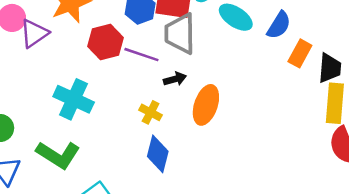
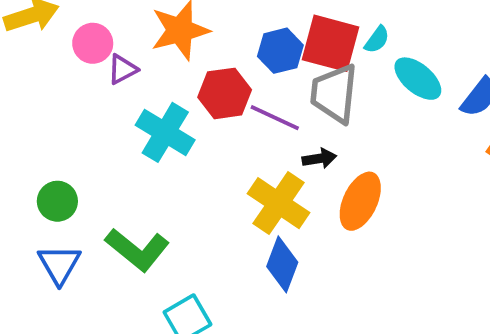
purple triangle: (34, 33) -> (122, 69), size x0.7
cyan cross: (74, 99) -> (165, 132), moved
yellow cross: (151, 112) -> (278, 203), size x1.8

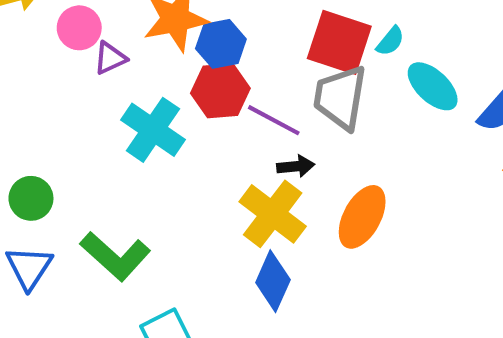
blue hexagon: (280, 51) -> (221, 44), moved
black arrow: (319, 158) -> (296, 166), moved

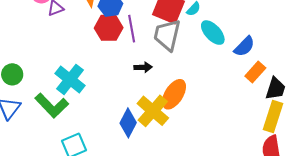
purple line: (274, 120) -> (132, 29), moved, turned 48
cyan cross: (153, 130) -> (70, 79), moved
yellow cross: (273, 214) -> (153, 111), moved

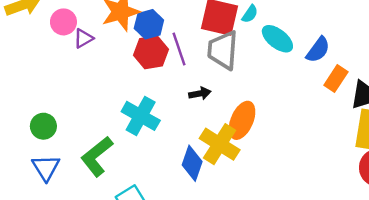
cyan cross: (70, 79) -> (141, 116), moved
green L-shape: (52, 105) -> (97, 156), turned 104

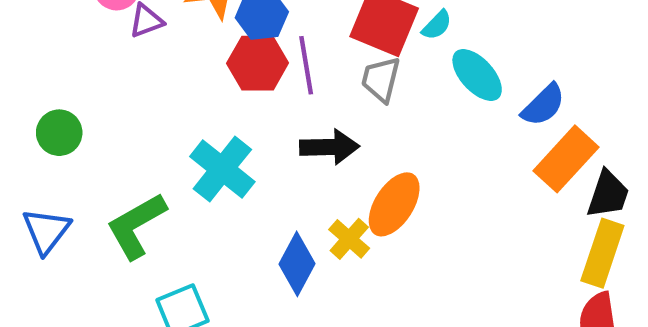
gray trapezoid: (223, 50) -> (381, 79), size x0.7
orange rectangle: (336, 78) -> (566, 159), size x1.4
black arrow: (200, 93) -> (329, 147), size x1.5
green circle: (43, 126) -> (59, 133), moved
yellow cross: (220, 144) -> (349, 239), size x0.6

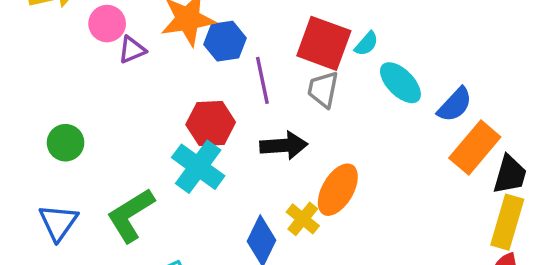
red hexagon: (258, 63) -> (211, 123), moved

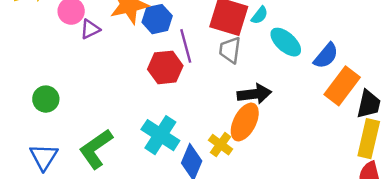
red hexagon: (211, 123) -> (165, 67), moved
black arrow: (284, 145) -> (254, 94), moved
cyan cross: (198, 167) -> (160, 135), moved

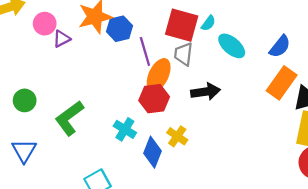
blue semicircle: (326, 56) -> (280, 46), moved
red hexagon: (165, 67) -> (154, 99), moved
orange ellipse: (245, 122) -> (159, 75), moved
cyan cross: (160, 135) -> (125, 129), size x0.7
green L-shape: (96, 149) -> (69, 118), moved

